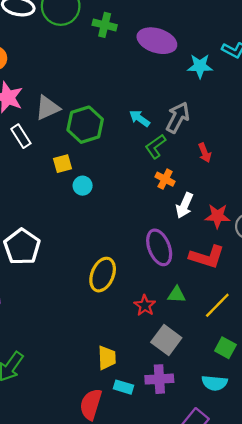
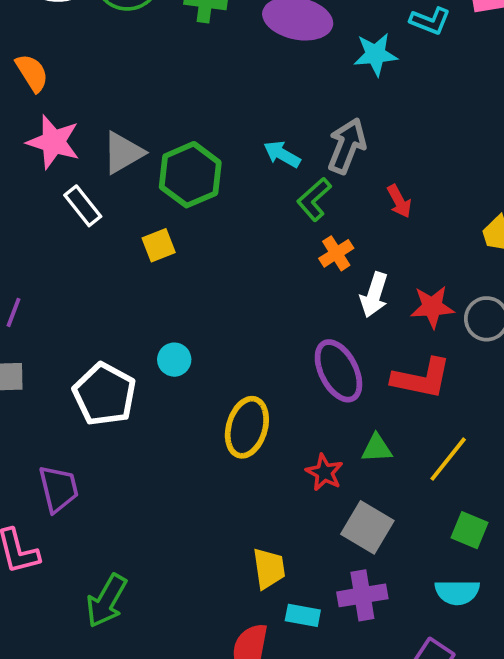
orange cross: (165, 179) -> (336, 253), turned 36
cyan circle: (83, 186) -> (174, 360), moved

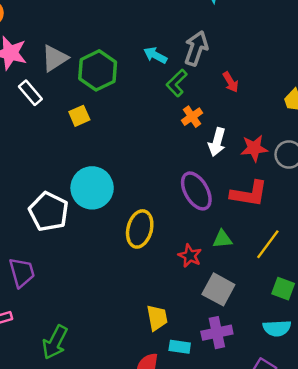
cyan circle: (174, 360) -> (92, 188), size x2.0

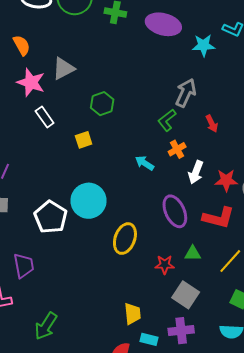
cyan arrow: (155, 55) -> (145, 163), moved
gray triangle: (55, 58) -> (63, 69), moved
green hexagon: (98, 70) -> (102, 104), size x0.7
red star: (190, 256) -> (165, 265), turned -30

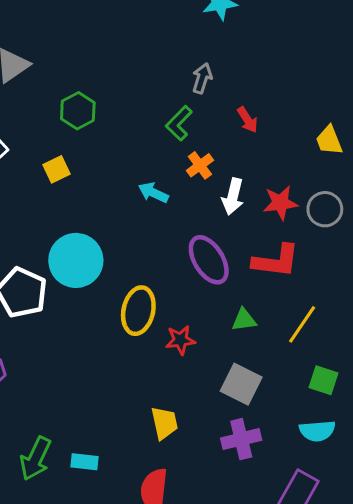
gray arrow: (186, 93) -> (202, 78), size x0.7
red star: (165, 265) -> (180, 340), moved
cyan rectangle: (149, 339) -> (85, 462), moved

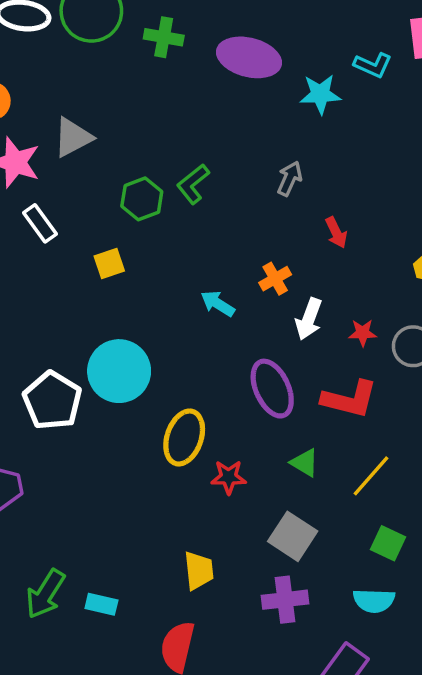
green L-shape: (179, 123) -> (193, 184), moved
red star: (280, 203) -> (363, 333), size x0.7
green triangle: (244, 320) -> (305, 463), turned 32

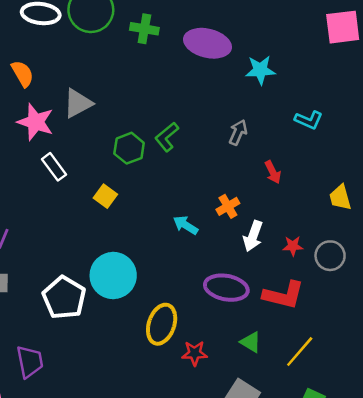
cyan L-shape: (373, 65) -> (309, 120), moved
yellow square: (109, 263) -> (105, 196), turned -35
purple ellipse: (272, 389) -> (226, 288), turned -54

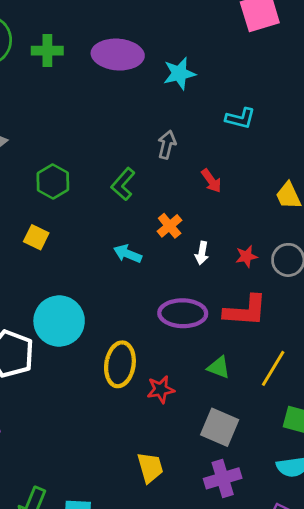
green L-shape: (167, 137) -> (123, 184), moved
white arrow: (253, 236) -> (202, 253), size x0.7

